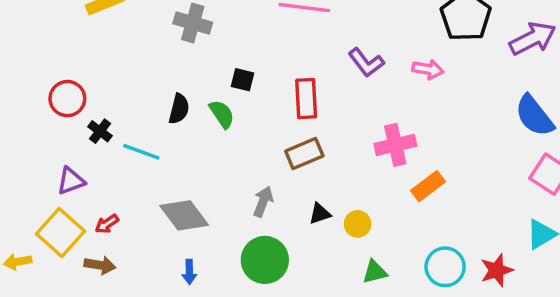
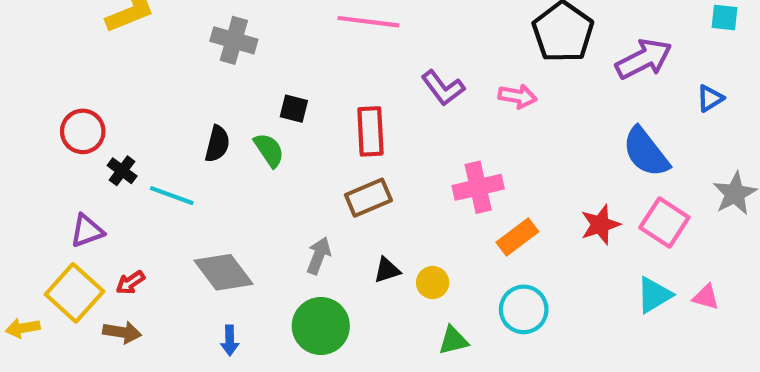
cyan circle: (445, 267) -> (524, 309), moved
red star: (497, 270) -> (600, 225), moved

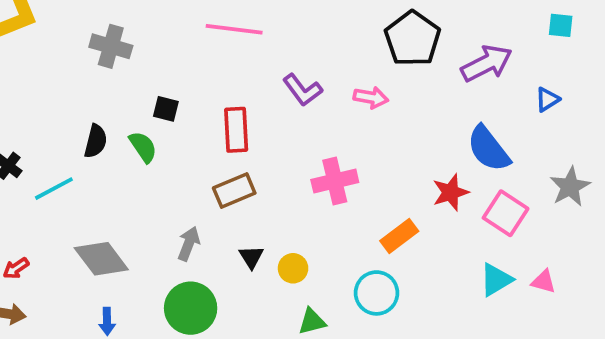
cyan line: (172, 196) -> (54, 189), turned -48
red star: (600, 225) -> (451, 192), moved
orange rectangle: (517, 237) -> (399, 236), moved
black triangle: (387, 270) -> (251, 257), turned -44

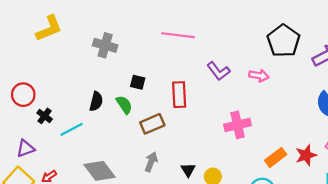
brown rectangle: (234, 190) -> (152, 124), moved
red star: (451, 192) -> (306, 155), moved

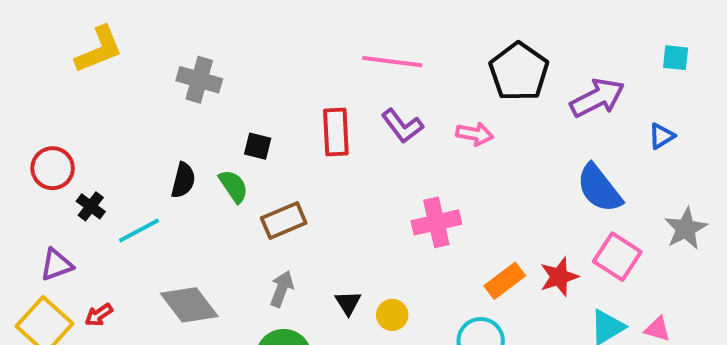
pink line: (178, 35) -> (392, 62), moved
red rectangle: (179, 95) -> (336, 132), moved

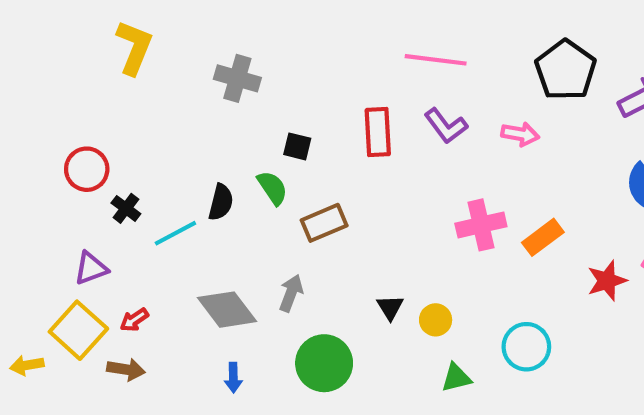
yellow L-shape: (99, 50) -> (134, 47), turned -46
black semicircle: (183, 180) -> (221, 202), moved
orange rectangle: (505, 281) -> (543, 237), moved
gray arrow: (282, 289) -> (291, 293), moved

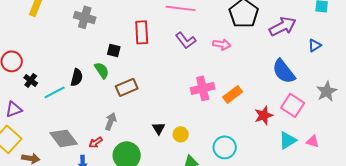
red rectangle: (378, 132) -> (142, 32), moved
gray diamond: (227, 310) -> (64, 138), moved
red arrow: (134, 320) -> (96, 142), moved

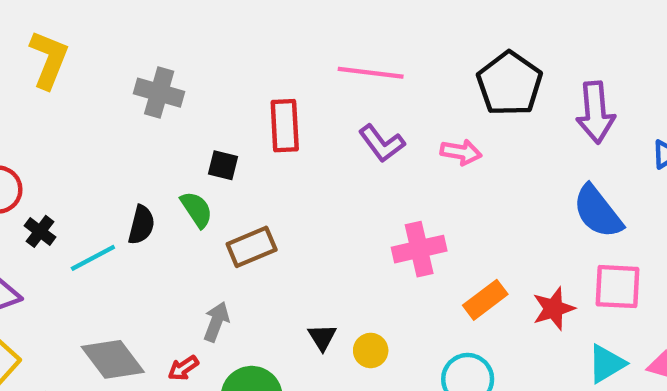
purple arrow: (283, 26) -> (595, 112), turned 112
orange rectangle: (233, 94) -> (485, 300), moved
pink square: (293, 105) -> (618, 287), turned -30

